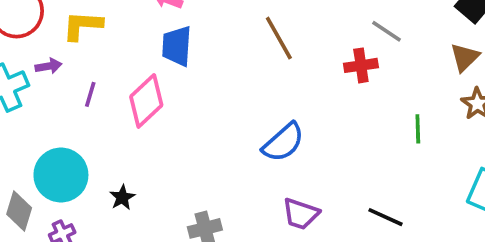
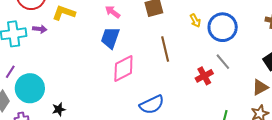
red cross: (361, 65) -> (204, 76), turned -36
purple line: (90, 94) -> (10, 72), moved
pink diamond: (146, 101) -> (123, 68), moved

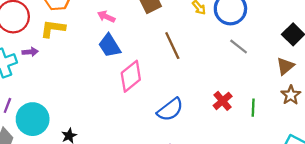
blue trapezoid: (110, 38) -> (110, 46), turned -40
red cross: (204, 76) -> (223, 101), moved

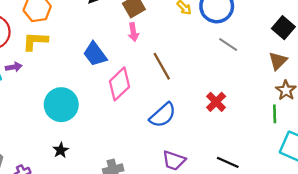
pink arrow: (106, 17) -> (133, 32), moved, turned -120
brown line: (172, 46) -> (162, 66), moved
green line: (253, 108) -> (275, 114), moved
cyan circle: (33, 119) -> (61, 105), moved

